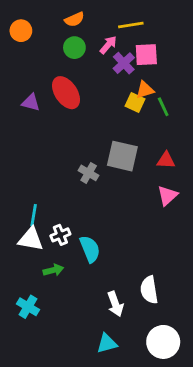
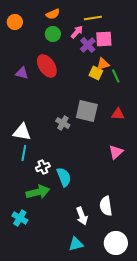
pink triangle: (167, 195) -> (116, 152), moved
white triangle: (31, 239) -> (22, 132), moved
green arrow: (53, 270) -> (38, 192), size x1.6

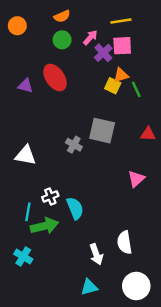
yellow line: (93, 18) -> (121, 21), moved
red triangle: (118, 114) -> (148, 134), moved
cyan line: (24, 153) -> (28, 212), moved

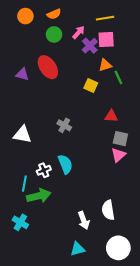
orange circle: (17, 26) -> (25, 16), moved
yellow square: (113, 86) -> (91, 86), moved
gray square: (102, 131) -> (120, 139), moved, size x0.7
red triangle: (148, 134) -> (111, 116), moved
cyan semicircle: (75, 208) -> (65, 164), moved

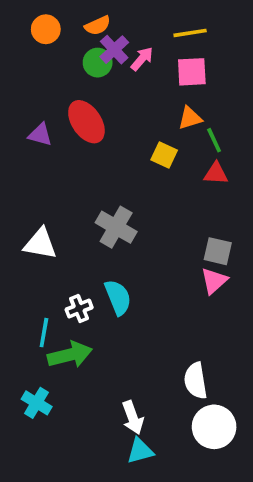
purple cross: (90, 46) -> (114, 50), moved
red triangle: (111, 116) -> (216, 174), moved
gray cross: (64, 125) -> (116, 227), size x1.5
white arrow: (84, 220) -> (133, 418), moved
white circle: (118, 248) -> (214, 427), moved

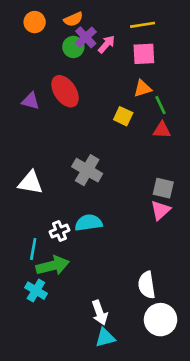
cyan semicircle: (118, 297) -> (89, 223), turned -76
cyan cross: (37, 403) -> (36, 291), moved

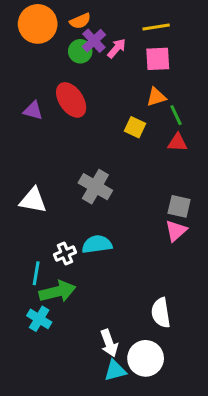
orange circle: (35, 22) -> (38, 24), size x1.6
white circle: (161, 320) -> (146, 358), moved

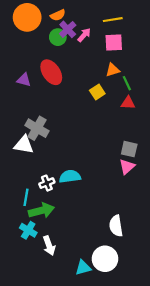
yellow square: (135, 127) -> (97, 92), turned 32
gray cross: (95, 187) -> (37, 128), moved
white arrow: (109, 343) -> (49, 246), moved

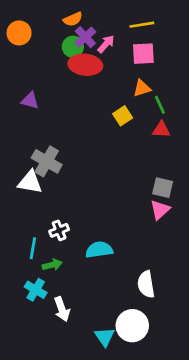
orange circle: (27, 17) -> (19, 33), moved, size x0.7
red ellipse: (51, 72) -> (85, 65), moved, turned -50
cyan semicircle: (70, 176) -> (99, 250), moved
green arrow: (41, 210) -> (52, 265), size x0.6
cyan triangle: (83, 268) -> (105, 337), turned -49

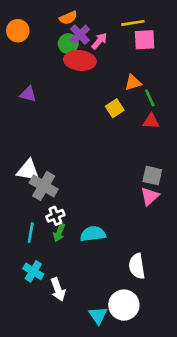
pink square: (143, 54) -> (145, 40), moved
gray cross: (47, 161) -> (44, 186), moved
green arrow: (52, 265) -> (59, 233), moved, turned 126

